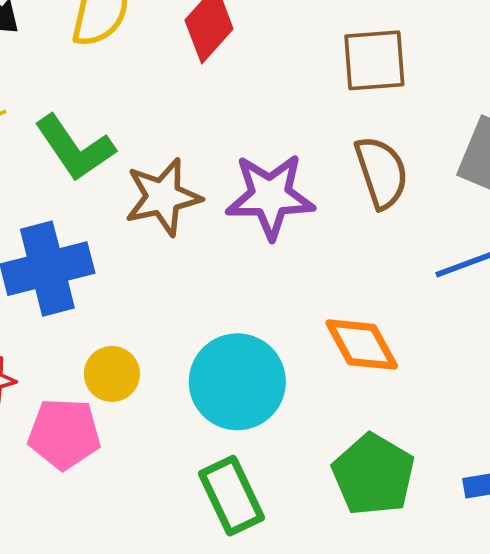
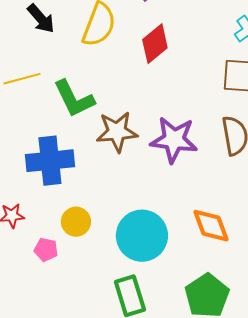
pink pentagon: (64, 434) -> (46, 250), size x0.6

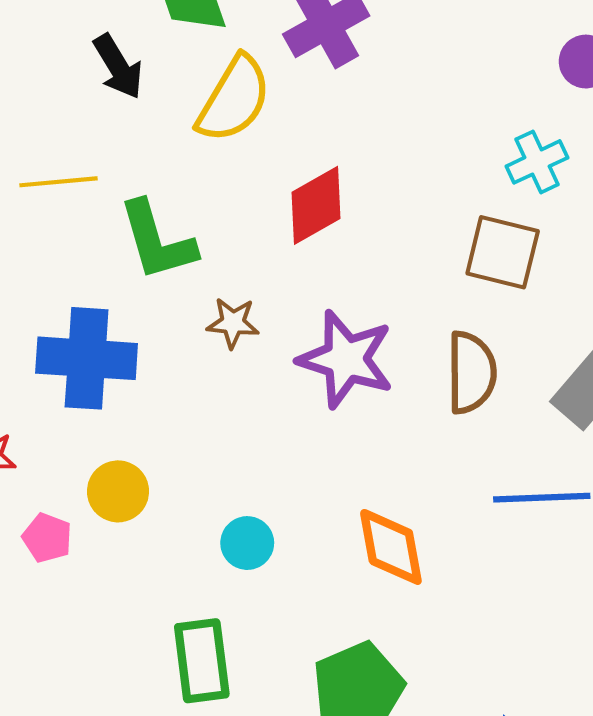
red diamond: (155, 44) -> (316, 205), moved
brown star: (117, 132) -> (233, 323), size x0.6
cyan circle: (142, 236) -> (247, 543), size x0.5

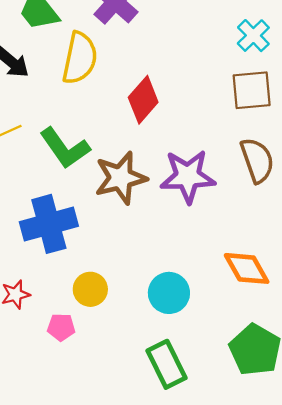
brown star: (233, 323) -> (121, 178), size x1.8
cyan circle: (247, 543) -> (169, 293), size x1.4

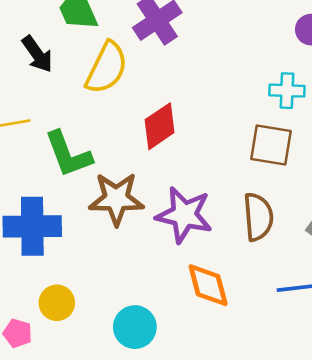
cyan cross: (253, 36) -> (287, 91), turned 32
orange diamond: (247, 268) -> (208, 285), moved

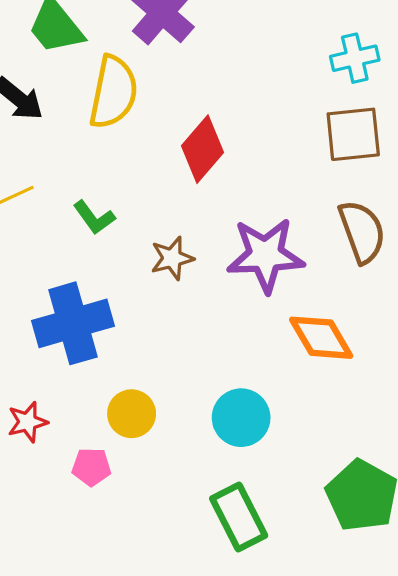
green L-shape: (68, 154) -> (94, 217), size x0.6
brown star: (116, 199) -> (172, 258), size x0.6

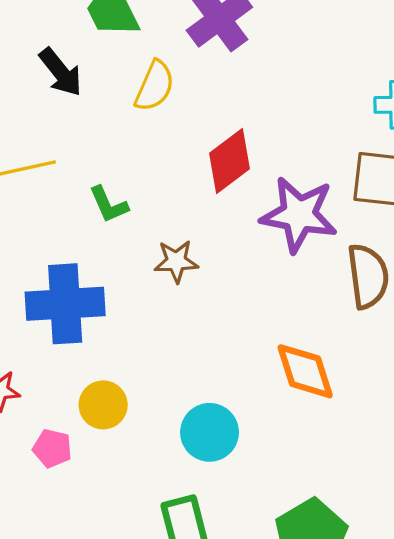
yellow semicircle: (113, 92) -> (155, 86), size x0.7
purple star: (265, 255) -> (299, 215), moved

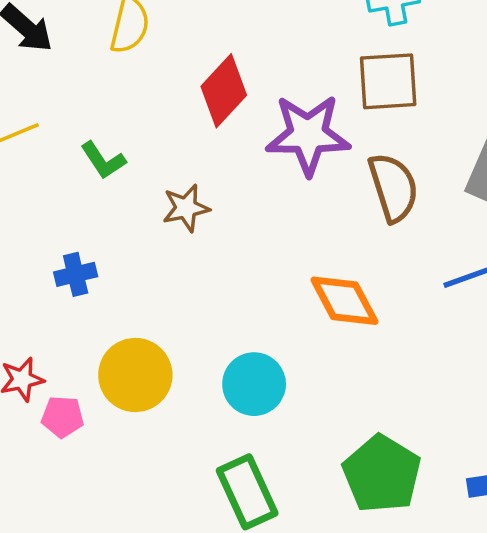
blue cross: (65, 304) -> (76, 274), size x0.5
yellow circle: (103, 405) -> (135, 375), size x1.4
pink pentagon: (52, 448) -> (63, 417), moved

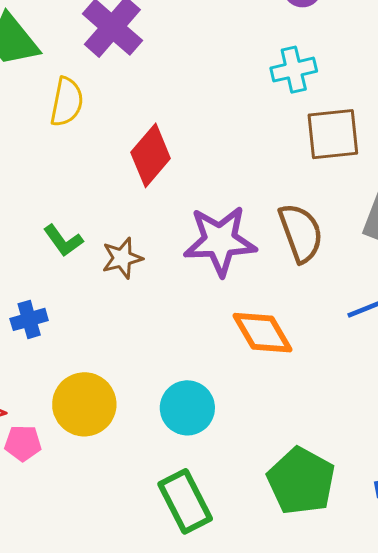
brown square: (388, 81) -> (333, 134), moved
purple star: (308, 135) -> (220, 241), moved
green L-shape: (103, 160) -> (63, 241), moved

